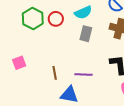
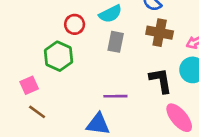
green hexagon: (33, 19) -> (58, 56), moved
brown line: (55, 73) -> (37, 112), moved, turned -40

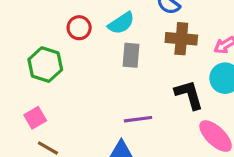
red circle: (75, 24) -> (79, 28), moved
green hexagon: (58, 56) -> (45, 65), moved

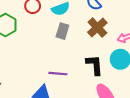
brown cross: (181, 39) -> (97, 27), turned 30

